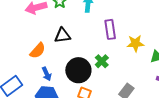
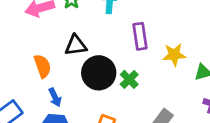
orange semicircle: (38, 51) -> (43, 66), turned -60
black circle: (78, 70) -> (99, 73), moved

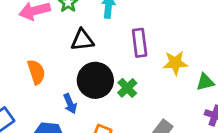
black triangle: (76, 45) -> (82, 40), moved
blue arrow: (55, 97) -> (70, 104), moved

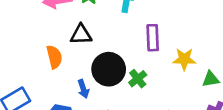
black triangle: (82, 40) -> (81, 35), moved

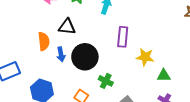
green cross: (138, 79) -> (106, 81), moved, turned -32
blue arrow: (83, 89) -> (61, 54), moved

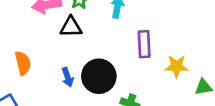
black triangle: (67, 27) -> (71, 27), moved
orange semicircle: (44, 41) -> (23, 63), moved

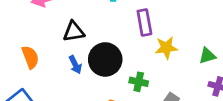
black triangle: (71, 27) -> (74, 32), moved
yellow star: (176, 66) -> (166, 48), moved

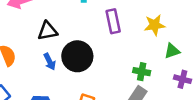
yellow star: (166, 48) -> (155, 25), moved
green cross: (139, 82) -> (142, 72), moved

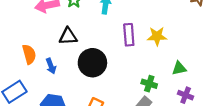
yellow star: (155, 25) -> (157, 36), moved
blue arrow: (50, 62) -> (51, 66), moved

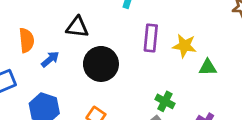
blue arrow: (51, 66) -> (50, 59), turned -120
green triangle: (179, 68) -> (208, 67), moved

